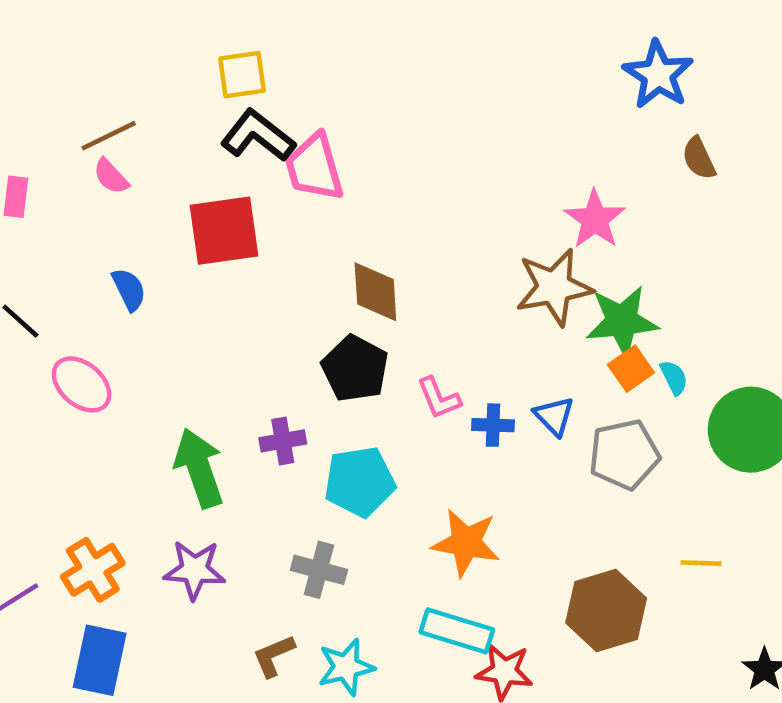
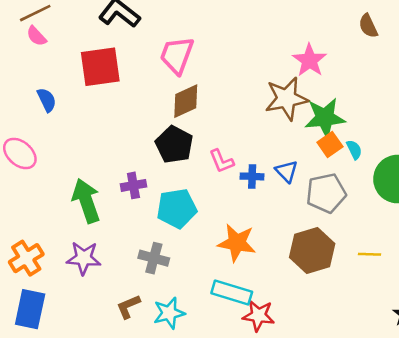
pink trapezoid: (314, 167) -> (177, 55), moved, turned 36
brown diamond: (375, 292) -> (186, 101), turned 69
brown hexagon: (606, 611) -> (312, 250), moved

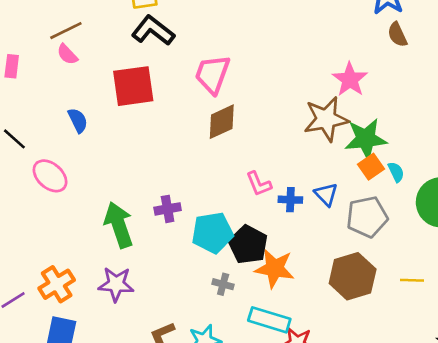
brown semicircle: (368, 26) -> (397, 35), moved
black pentagon: (174, 145) -> (248, 245), moved
gray cross: (154, 258) -> (223, 284), moved, size x0.7

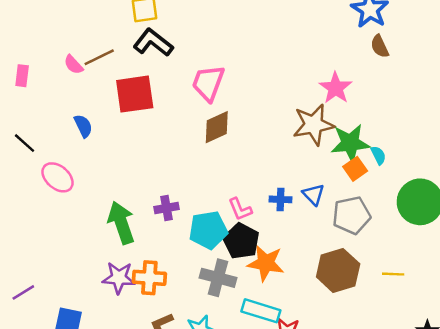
brown line: (66, 31) -> (99, 57), moved
cyan semicircle: (396, 172) -> (378, 155), moved
pink L-shape: (259, 184) -> (240, 209), moved
orange cross: (57, 284) -> (149, 278), moved, turned 36
gray cross: (223, 284) -> (218, 278), size x1.8

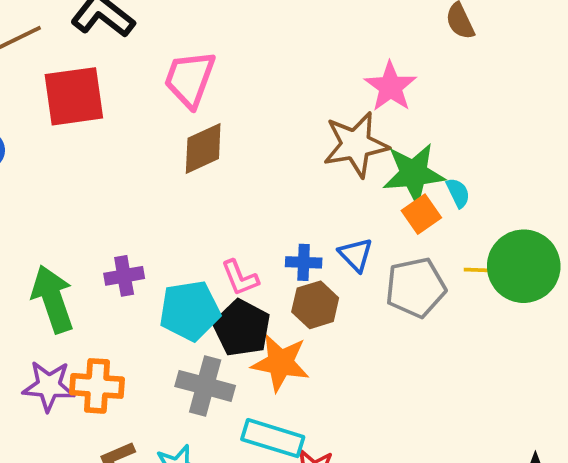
brown hexagon: (338, 270) -> (315, 305), moved, size x0.7
yellow line: (393, 274) -> (481, 270), moved

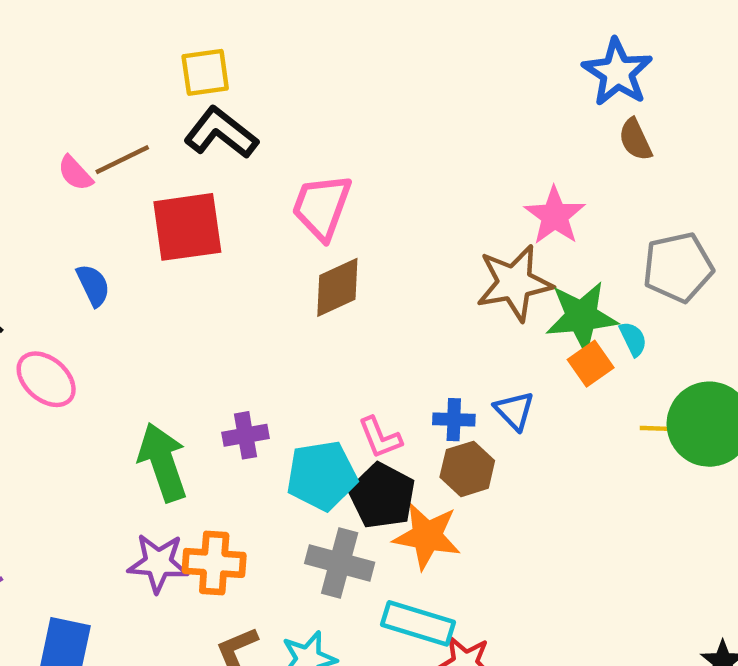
gray pentagon: (416, 287) -> (678, 267), moved

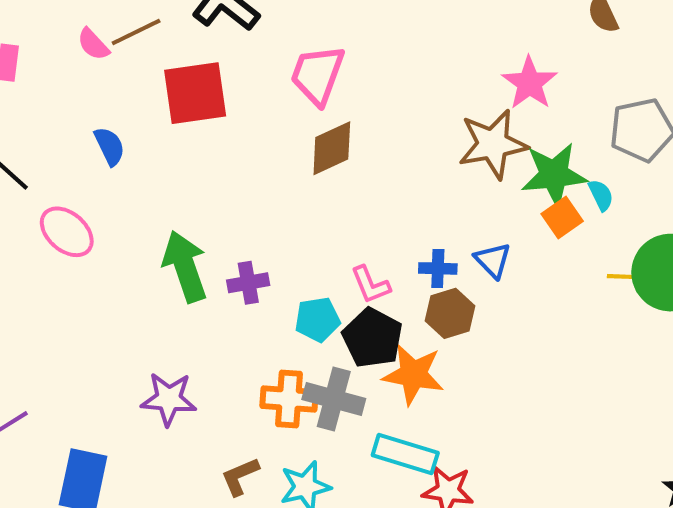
green arrow: (163, 462) -> (185, 266), moved
cyan pentagon: (322, 476) -> (317, 319), size x0.7
orange cross: (214, 563) -> (289, 399), moved

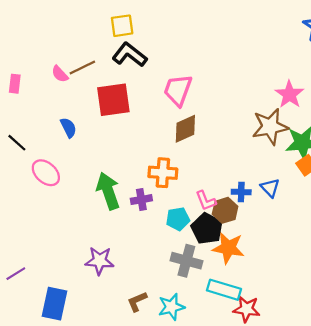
brown hexagon: (450, 313) -> (225, 210), moved
orange cross: (289, 399) -> (163, 173), moved

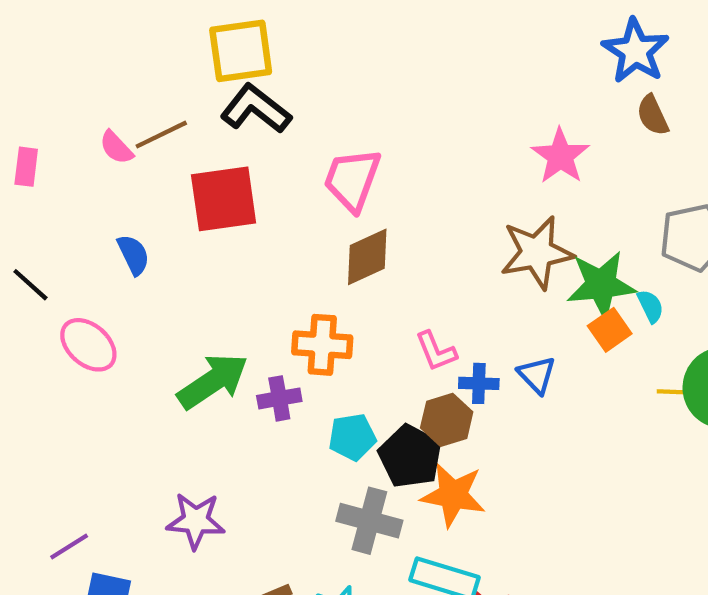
yellow square: (122, 26) -> (241, 51), size x1.4
pink star: (289, 94) -> (560, 156), moved
green arrow: (108, 191) -> (213, 381), turned 75
pink L-shape: (206, 201) -> (436, 351), moved
purple line: (16, 274) -> (69, 546), moved

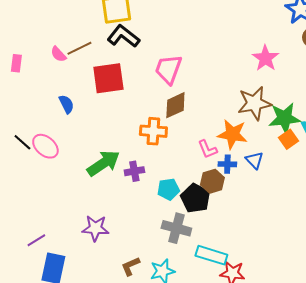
black line: (30, 285) -> (22, 142), moved
orange cross: (322, 345) -> (153, 131), moved
orange star: (453, 495) -> (232, 134), moved

